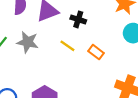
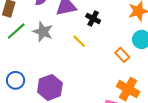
orange rectangle: (96, 52) -> (122, 55), moved

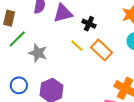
gray star: (43, 32) -> (38, 53), moved
orange rectangle: (122, 55) -> (102, 50), moved, size x1.5

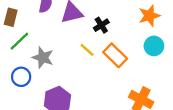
black cross: (89, 24) -> (101, 25), turned 32
blue circle: (19, 85) -> (21, 77), moved

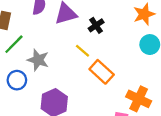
orange rectangle: (115, 55) -> (102, 72), moved

